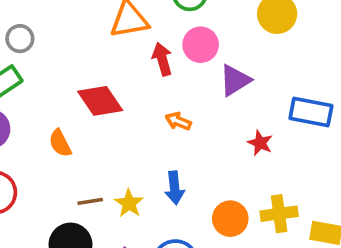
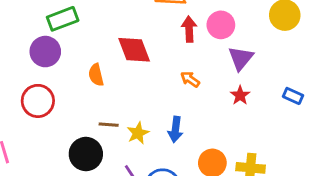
purple triangle: (235, 80) -> (241, 58), turned -32
blue rectangle: (311, 112) -> (293, 96), size x0.6
red star: (260, 143) -> (240, 95), moved

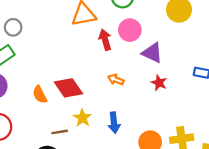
red diamond: (134, 50) -> (68, 88), moved
purple triangle: (241, 58) -> (152, 53), turned -30
yellow star: (138, 133) -> (82, 118), moved

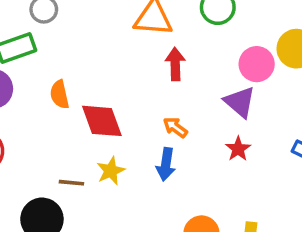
pink circle: (130, 30) -> (257, 64), moved
orange semicircle: (40, 95) -> (60, 94), moved
blue arrow: (114, 123) -> (166, 164), moved

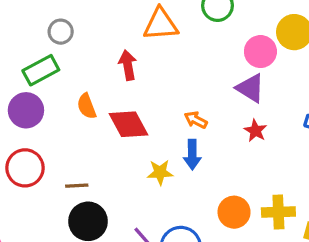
red arrow: (175, 64) -> (128, 65), moved
yellow star: (111, 171) -> (160, 172), moved, turned 30
brown line: (71, 183) -> (77, 186), moved

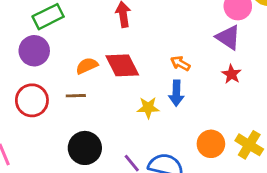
orange semicircle: (87, 106) -> (87, 66), moved, turned 85
brown line: (77, 186) -> (76, 96), moved
yellow cross: (278, 212) -> (249, 145), turned 32

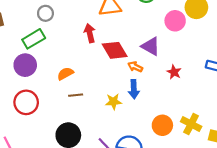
purple triangle: (228, 37) -> (151, 46), moved
red diamond: (122, 65) -> (115, 50), moved
brown line: (76, 96) -> (76, 95), moved

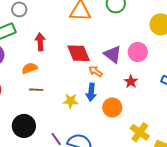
pink circle: (175, 21) -> (138, 52), moved
red arrow: (90, 33) -> (40, 42), moved
orange circle: (162, 125) -> (112, 107), moved

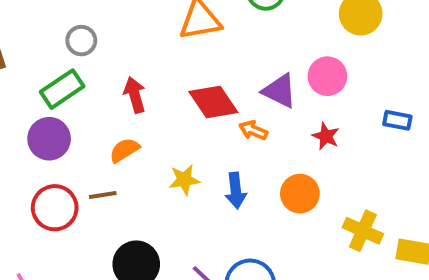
brown line: (36, 90) -> (103, 195), moved
blue arrow: (91, 92) -> (236, 191), moved
yellow star: (71, 101) -> (184, 180), moved

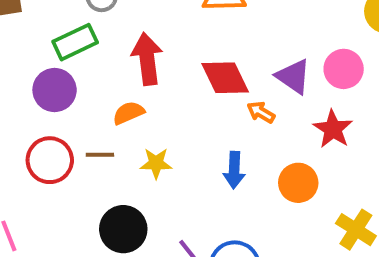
red arrow: (135, 95) -> (147, 59), size x1.4
red star: (326, 136) -> (333, 129), size x1.4
yellow star: (184, 180) -> (156, 163), moved

